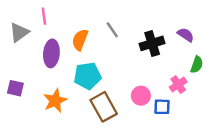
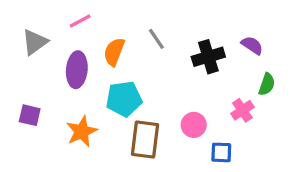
pink line: (44, 16) -> (80, 21), moved, turned 70
brown rectangle: (104, 107) -> (145, 140), turned 36
blue square: (162, 107) -> (221, 152), moved

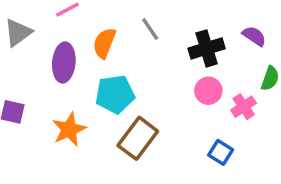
pink circle: (194, 125) -> (208, 91), moved
brown rectangle: (145, 140) -> (138, 138), turned 30
blue square: (221, 152) -> (221, 152), turned 30

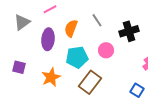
pink circle: (208, 91) -> (106, 50), moved

